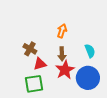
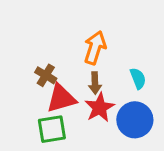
orange arrow: (62, 31) -> (95, 48), size x1.5
red triangle: (40, 64) -> (61, 98), size x1.5

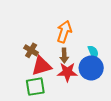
red star: (100, 108) -> (67, 72), turned 30
blue circle: (135, 120) -> (91, 68), moved

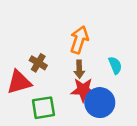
red triangle: (41, 66) -> (19, 82), moved
blue circle: (91, 68) -> (100, 103), moved

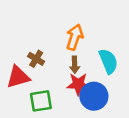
cyan semicircle: (115, 65) -> (108, 61), size x1.5

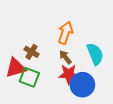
brown arrow: (75, 65) -> (65, 57), turned 144
green square: (41, 101) -> (29, 77), moved, turned 30

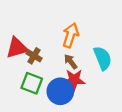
red triangle: (16, 68) -> (17, 48), moved
blue circle: (82, 85) -> (60, 91), moved

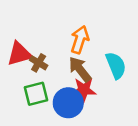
brown arrow: (71, 62) -> (80, 69), size x1.5
green square: (32, 83) -> (36, 94), turned -35

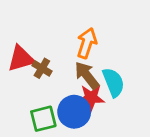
cyan semicircle: (116, 65) -> (113, 82), moved
green square: (36, 94) -> (43, 119), moved

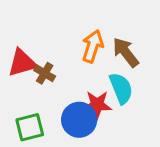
brown arrow: (87, 75) -> (126, 52), moved
green square: (43, 119) -> (30, 127), moved

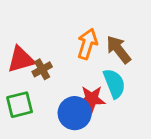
brown cross: (45, 73) -> (42, 69), turned 30
green square: (30, 127) -> (20, 105), moved

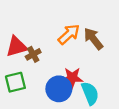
orange arrow: (87, 44) -> (69, 34), turned 30
cyan semicircle: (114, 83) -> (90, 93), moved

